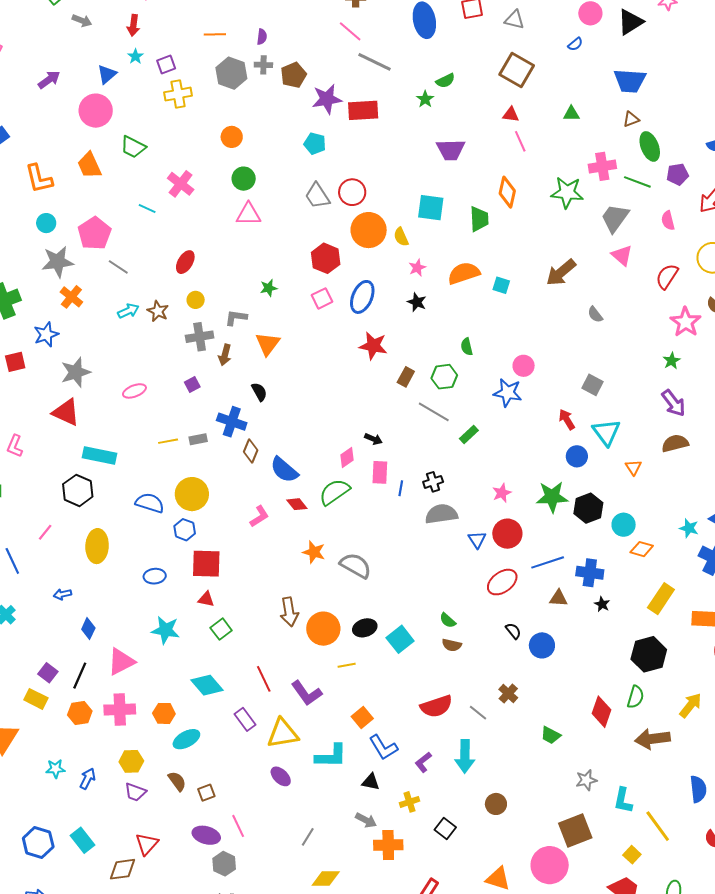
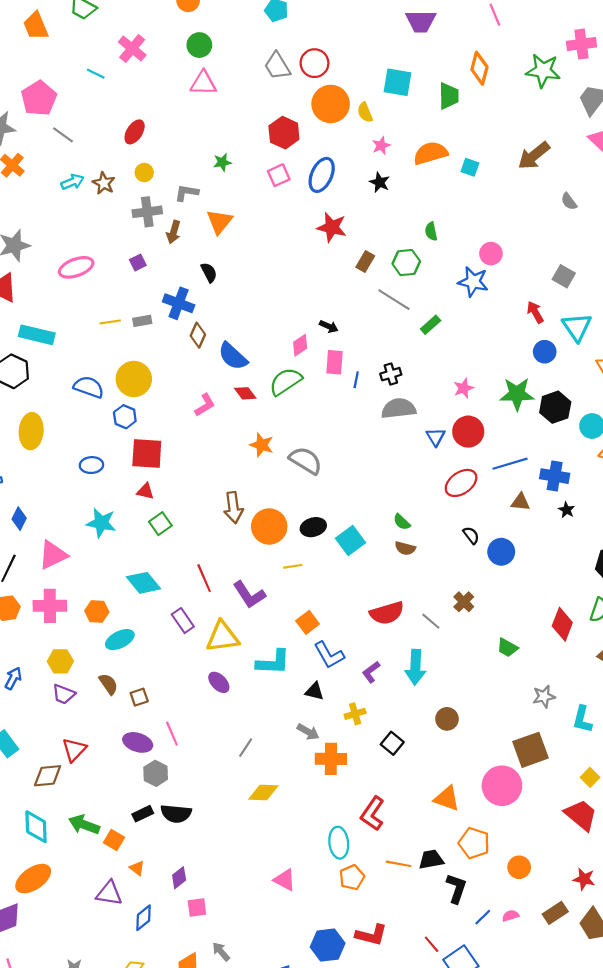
pink ellipse: (134, 391) -> (76, 267), size x1.4

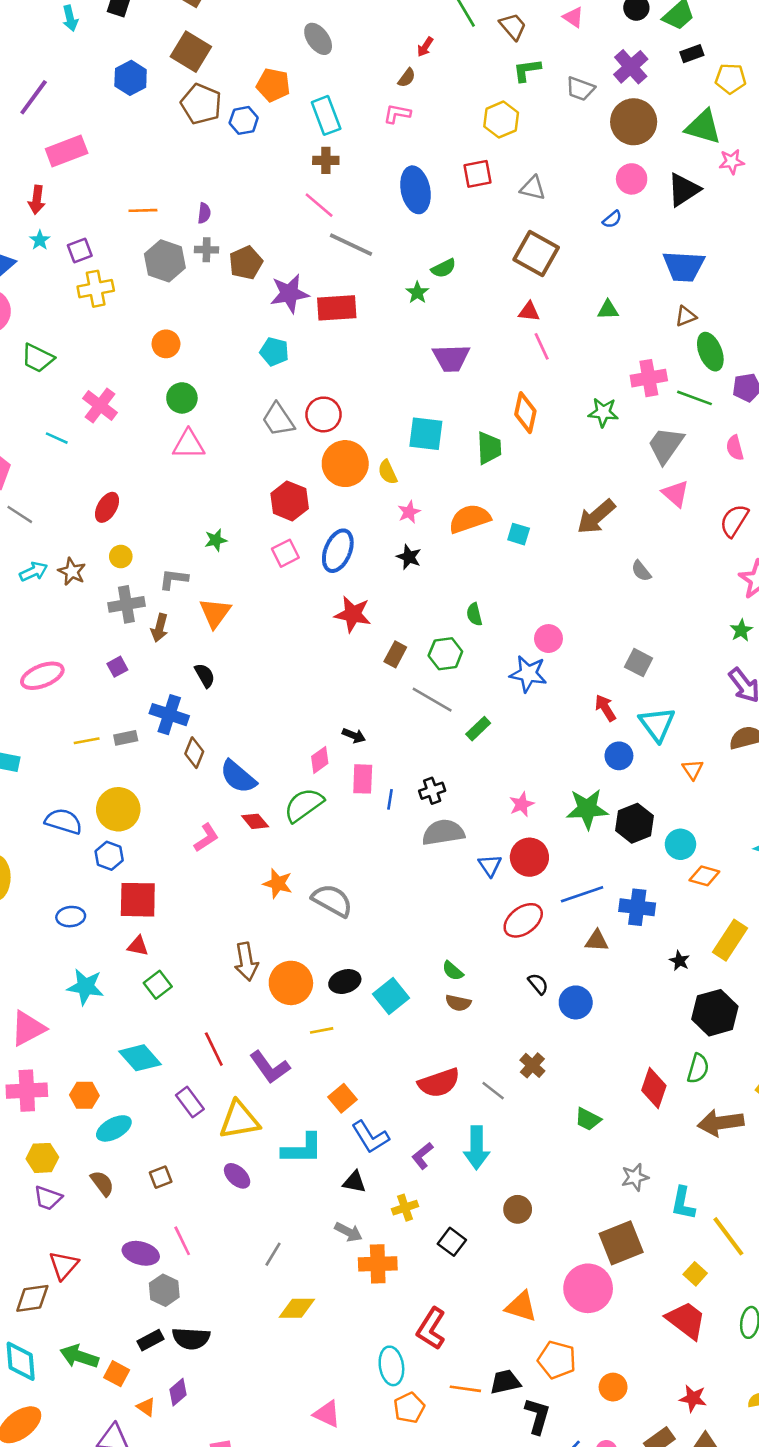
green star: (543, 71) -> (603, 412), size x0.7
black star: (567, 510) -> (679, 961), moved
brown square: (139, 697) -> (161, 1177), moved
purple diamond: (179, 878) -> (178, 1392), moved

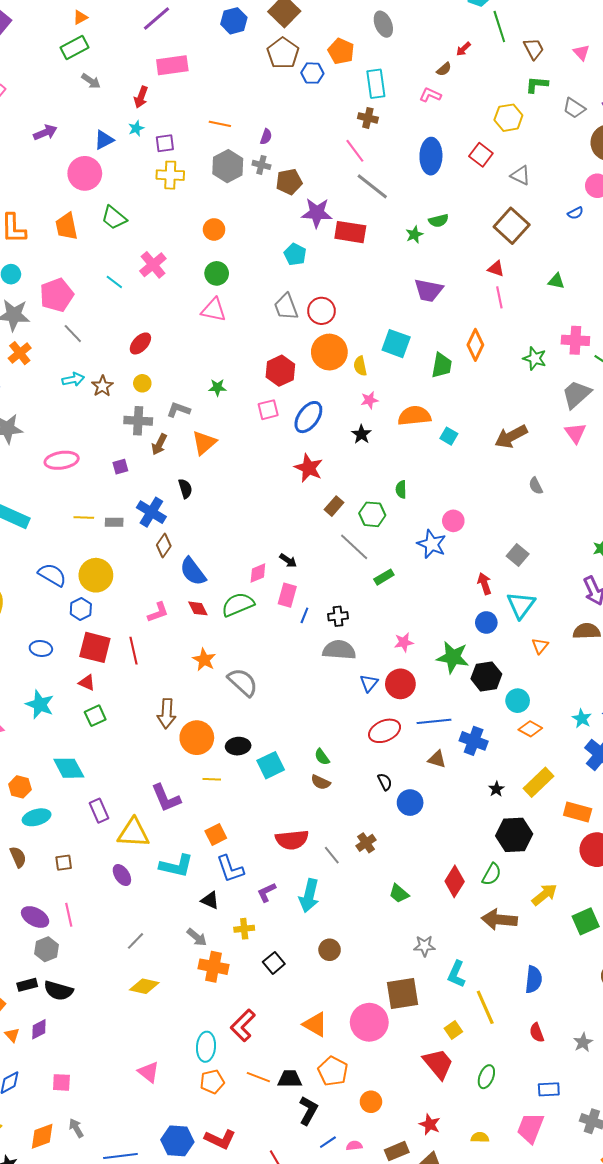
red square: (477, 174) -> (481, 155), turned 35
red line: (214, 1049) -> (133, 651), moved

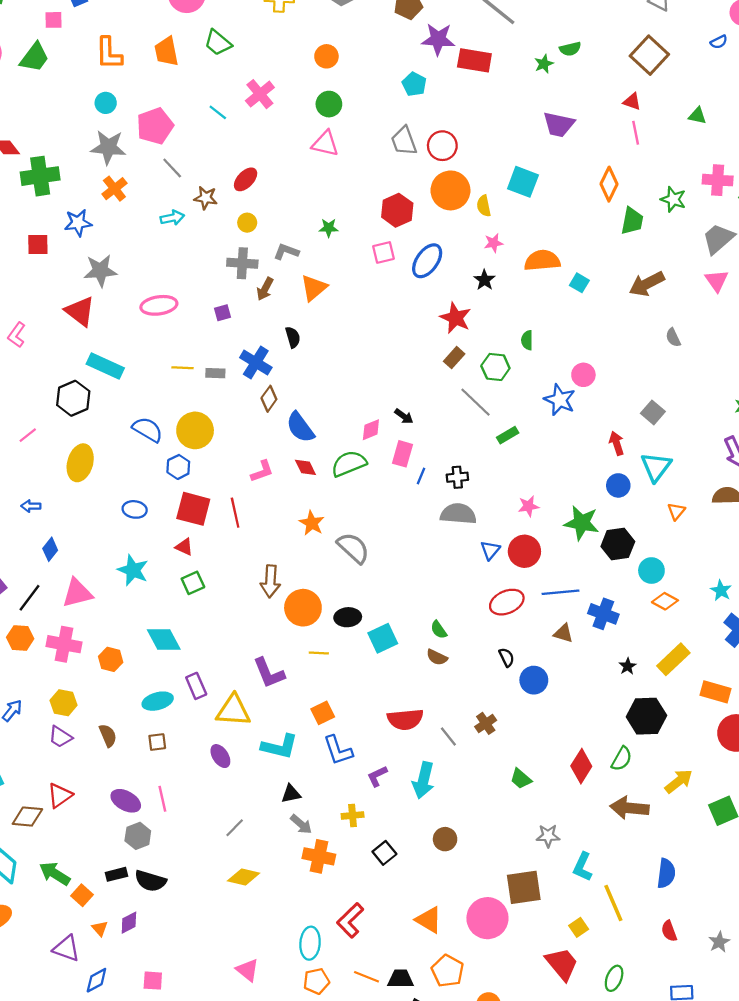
green trapezoid: (442, 365) -> (632, 221), moved
brown star: (102, 386) -> (206, 198), moved, turned -30
red star: (309, 468) -> (456, 318), moved
cyan ellipse: (37, 817) -> (158, 701), moved
black triangle: (210, 900) -> (291, 794), moved, turned -36

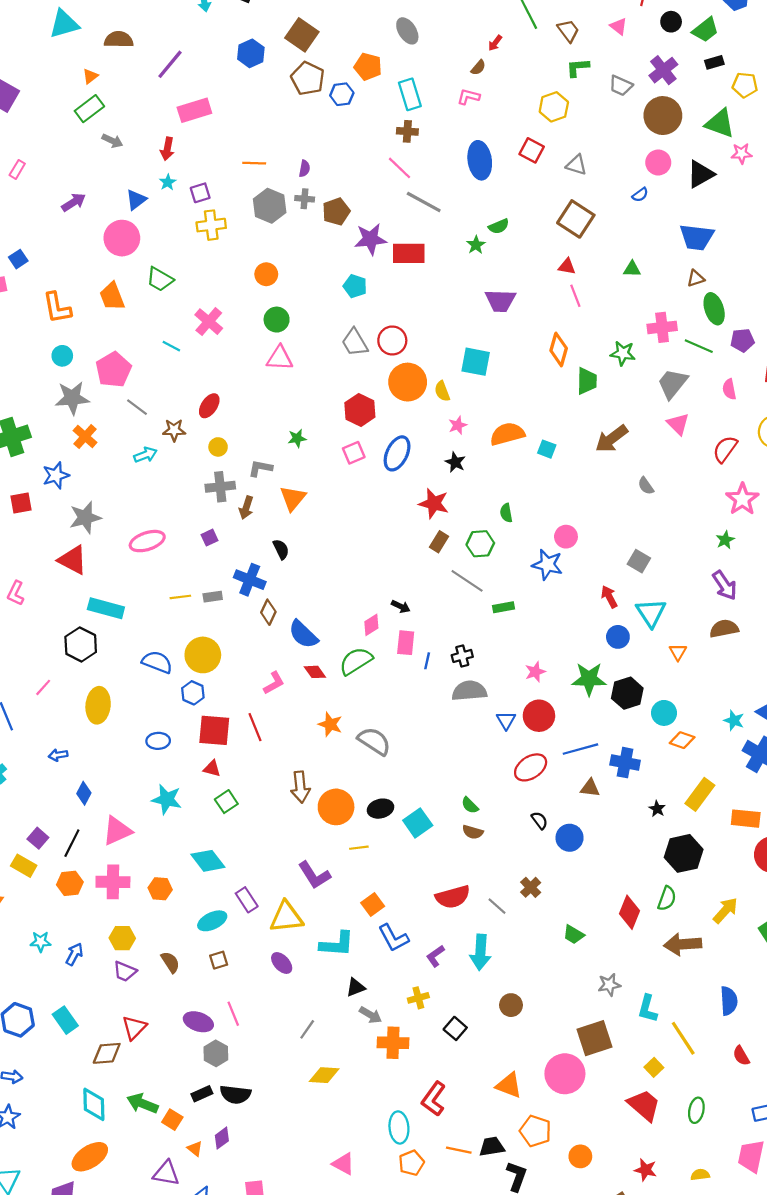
green rectangle: (508, 435) -> (503, 607), turned 30

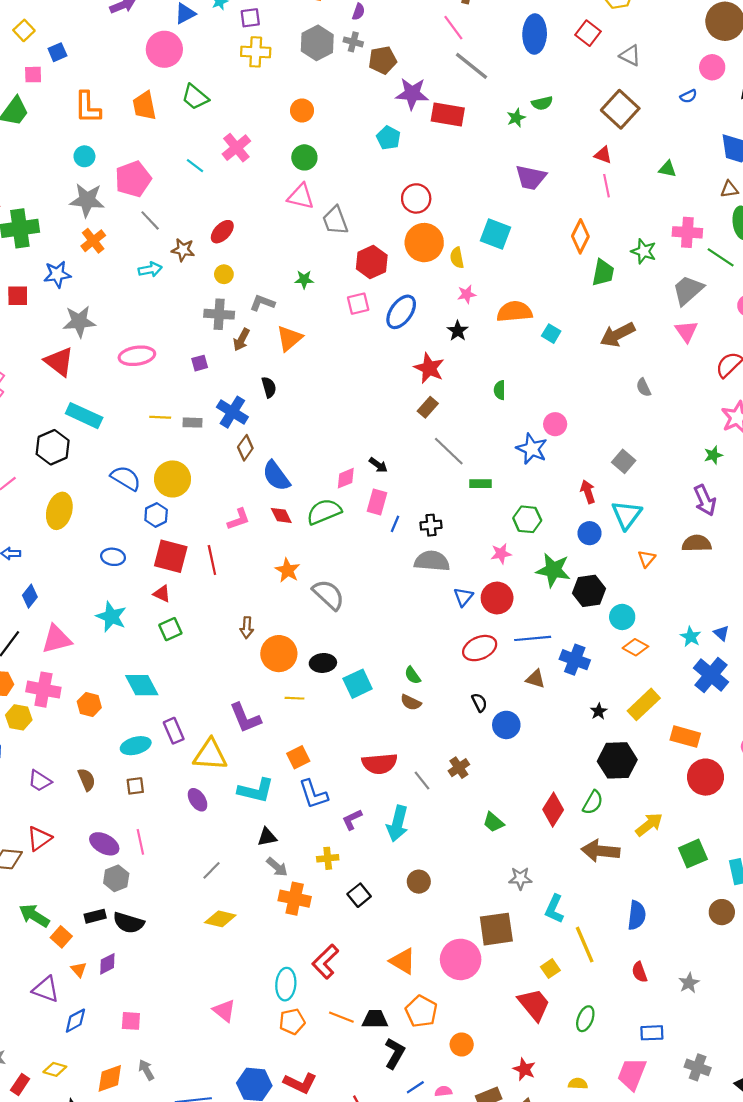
gray trapezoid: (355, 342) -> (335, 220), moved
green hexagon: (480, 544) -> (527, 519), moved
brown arrow: (300, 787) -> (247, 628), size x0.7
yellow hexagon: (122, 938) -> (19, 717), moved

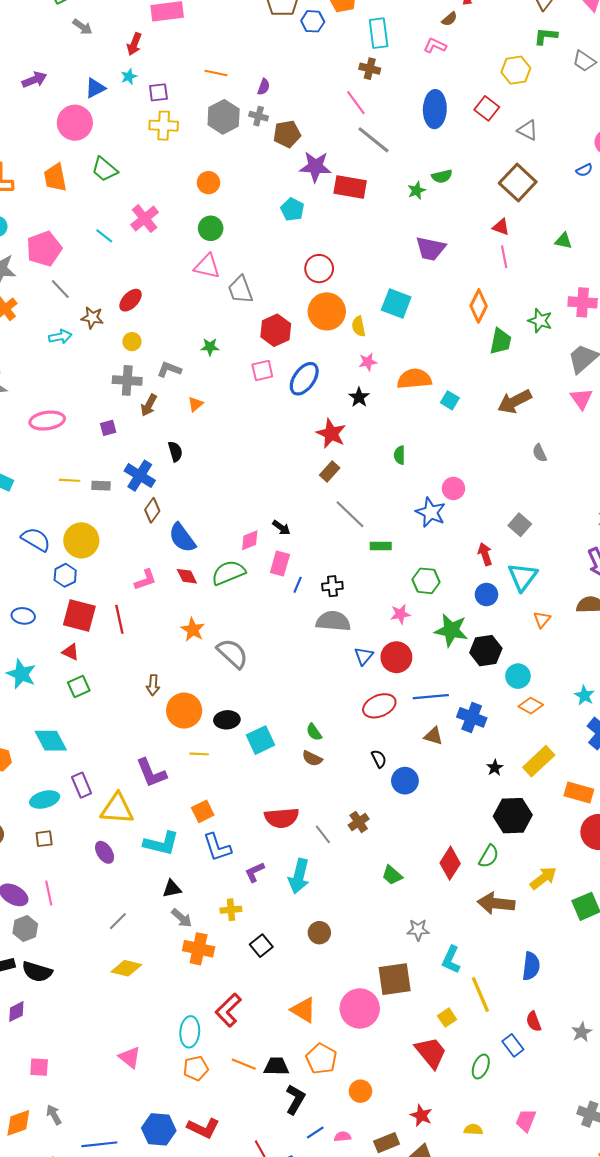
orange triangle: (289, 338) -> (195, 404), size x0.6
blue rectangle: (652, 1033) -> (513, 1045), moved, turned 55
pink trapezoid: (632, 1074) -> (526, 1120), size x0.7

